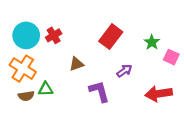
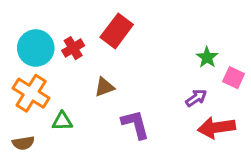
red rectangle: (111, 37) -> (117, 31), moved
purple arrow: (124, 71) -> (196, 98), moved
brown semicircle: (26, 96) -> (23, 143), moved

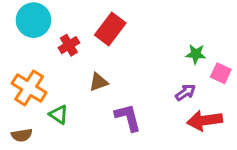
cyan circle: (36, 48) -> (33, 20), moved
green star: (207, 57) -> (196, 54), turned -30
green triangle: (62, 121) -> (59, 115), turned 36

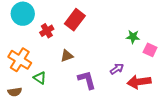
purple arrow: (185, 92) -> (117, 69), moved

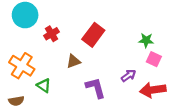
red rectangle: (75, 20) -> (93, 35), moved
pink square: (150, 50) -> (154, 59), moved

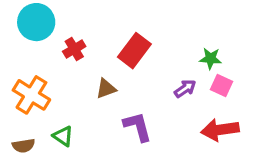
purple arrow: (129, 76) -> (185, 89), moved
green triangle: (44, 85) -> (63, 136), moved

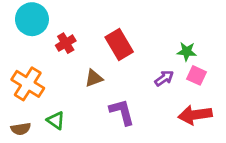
red rectangle: (134, 51) -> (119, 44), turned -68

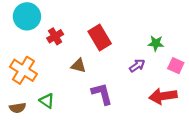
pink square: (196, 75) -> (176, 66), moved
brown triangle: (94, 78) -> (79, 66), turned 35

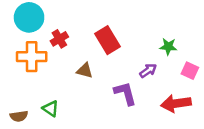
orange cross: (23, 70) -> (32, 57), moved, turned -32
purple L-shape: (102, 94) -> (125, 93), moved

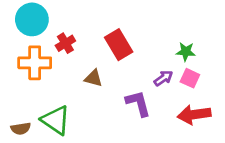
pink square: (190, 71) -> (190, 78), moved
green triangle: (51, 109) -> (56, 120), size x1.6

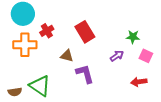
pink square: (190, 78) -> (146, 56), moved
purple L-shape: (138, 103) -> (85, 74), moved
red arrow: (194, 115) -> (139, 82), size x0.7

